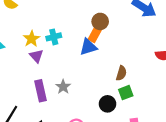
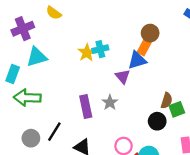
yellow star: (31, 39) -> (87, 53), moved
purple triangle: (36, 56) -> (123, 76), moved
brown semicircle: (121, 73) -> (167, 101), moved

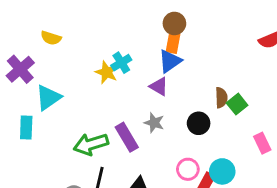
green arrow: (27, 98) -> (91, 144), moved
black circle: (157, 121) -> (199, 123), moved

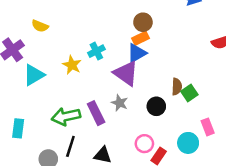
orange rectangle: (173, 43) -> (140, 38), turned 49
yellow star: (106, 72) -> (72, 65), moved
purple triangle: (159, 86) -> (126, 73), size x1.6
cyan rectangle: (26, 127) -> (18, 128), moved
cyan circle: (222, 171) -> (188, 143), moved

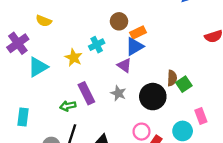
brown circle: (143, 22) -> (119, 21), moved
purple triangle: (126, 73) -> (124, 65), size x0.6
black circle: (156, 106) -> (153, 97), size x1.5
purple rectangle: (96, 113) -> (86, 93), moved
green arrow: (66, 116) -> (68, 106), size x0.6

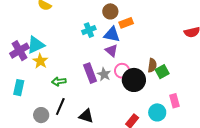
purple cross: (18, 43) -> (20, 51), moved
blue triangle: (134, 46) -> (112, 35), moved, turned 36
yellow star: (74, 58) -> (40, 61), moved
purple rectangle: (86, 93) -> (90, 73), moved
pink circle: (142, 132) -> (122, 71), moved

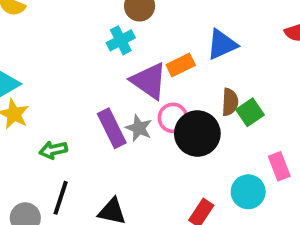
orange rectangle: (126, 23) -> (181, 65), moved
cyan cross: (89, 30) -> (121, 40), moved
blue triangle: (112, 35) -> (222, 45), moved, turned -30
purple triangle: (112, 51) -> (149, 81), size x1.5

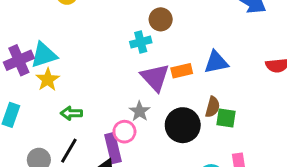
green square: (250, 112) -> (226, 118), turned 30
pink circle: (173, 118) -> (124, 132), moved
purple rectangle: (112, 128) -> (113, 148), moved

